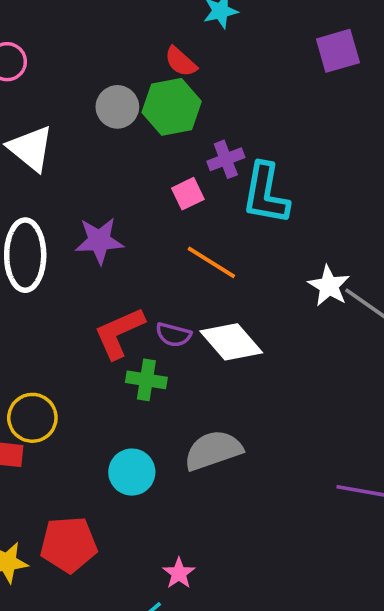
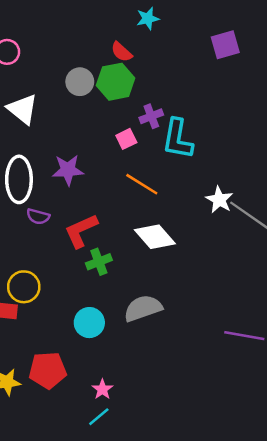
purple semicircle: (173, 335) -> (38, 216), moved
green cross: (146, 380) -> (99, 262), turned -30
pink star: (179, 573) -> (102, 389), moved

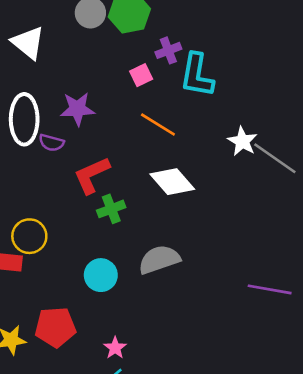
purple semicircle: (38, 216) -> (51, 143), moved

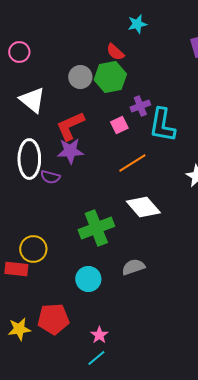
orange line: (158, 124) -> (132, 163), turned -64
red L-shape: (92, 175) -> (70, 126), moved
green cross: (111, 209) -> (96, 228), size x1.6
gray semicircle: (159, 260) -> (133, 267), size x0.7

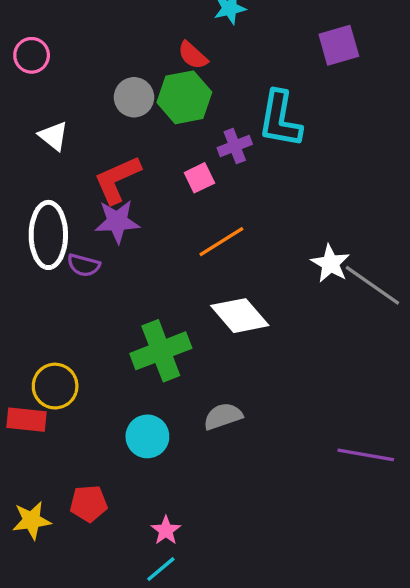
white triangle: (32, 100) -> (53, 136), size x0.7
cyan L-shape: (162, 125) -> (280, 119), moved
red pentagon: (53, 319) -> (89, 504), size x0.7

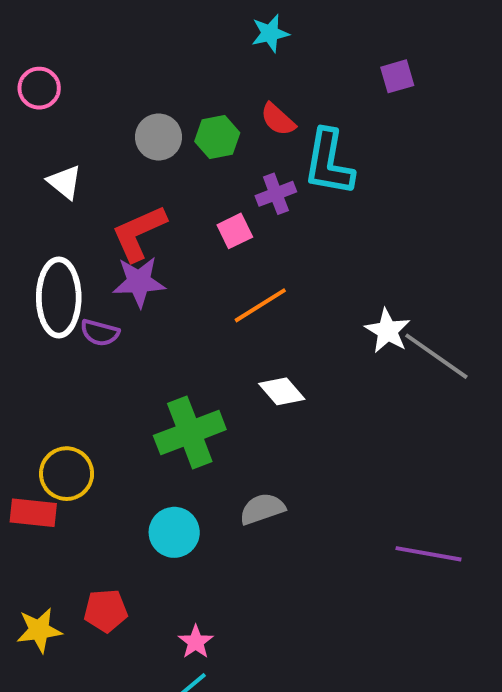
purple square: (339, 45) -> (397, 76), size x0.7
red semicircle: (193, 55) -> (278, 119), moved
green hexagon: (184, 97) -> (217, 137), size x0.7
white diamond: (240, 316) -> (282, 391), size x0.7

